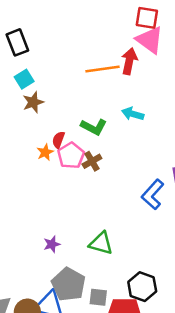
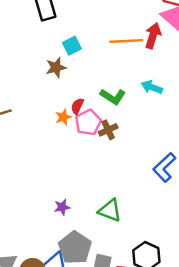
cyan square: (24, 79) -> (72, 46), moved

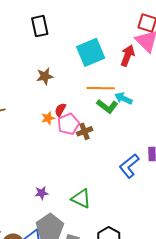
orange line: (126, 41) -> (101, 88), moved
cyan square: (72, 46) -> (91, 52), moved, size x1.8
green L-shape: (113, 97) -> (107, 106), moved

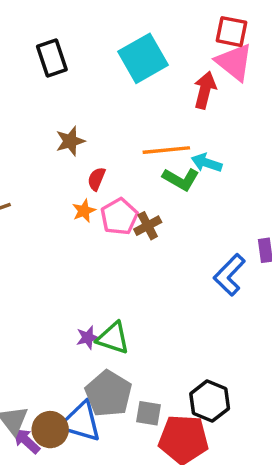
cyan square: (91, 52) -> (143, 58), moved
red semicircle: (60, 110) -> (96, 179), moved
green triangle: (81, 199) -> (113, 338), moved

